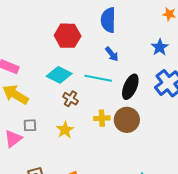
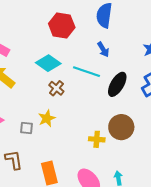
yellow cross: (102, 118) -> (97, 139), moved
brown circle: (127, 120) -> (121, 127), moved
gray square: (30, 125) -> (27, 128), moved

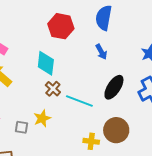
cyan diamond: (48, 63) -> (46, 63), turned 60
cyan line: (87, 72) -> (79, 101), moved

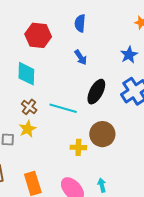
blue semicircle: (104, 18) -> (80, 23), size x0.7
brown cross: (53, 89) -> (29, 107), moved

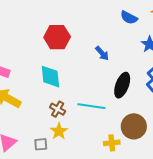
blue semicircle: (80, 23) -> (129, 18), moved, turned -60

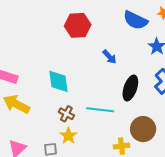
blue semicircle: (129, 18) -> (135, 20), size x1.4
red hexagon: (57, 37) -> (78, 25), moved

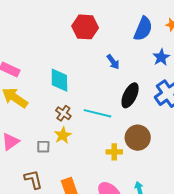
blue semicircle: (135, 20) -> (143, 29), turned -100

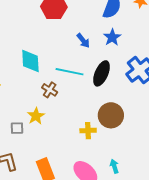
blue star: (161, 57) -> (112, 37), moved
brown cross: (63, 113) -> (50, 90), moved
cyan line: (97, 113) -> (70, 72), moved

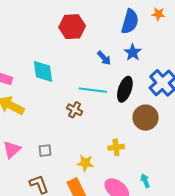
cyan diamond: (30, 61) -> (43, 71), moved
brown circle: (111, 115) -> (146, 118), moved
yellow star: (36, 116) -> (85, 163), moved, turned -30

